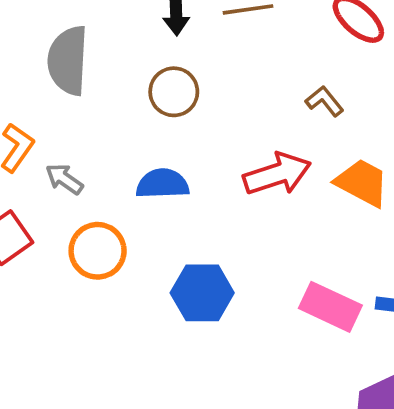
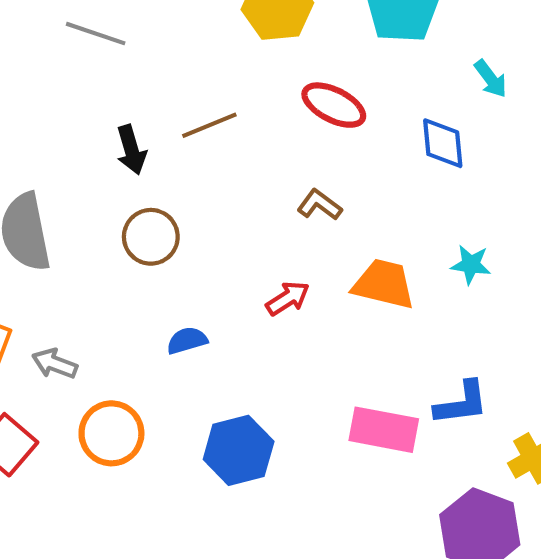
red arrow: (277, 174) -> (288, 298), size x0.6
blue semicircle: (163, 184) -> (187, 340), moved, size x0.7

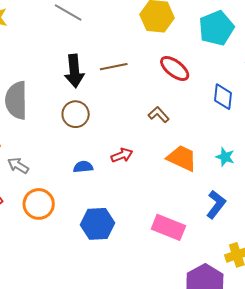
black arrow: (131, 150) -> (74, 71), size x1.4
red arrow: (288, 298) -> (122, 155), moved
blue L-shape: (461, 403) -> (216, 204), moved, turned -56

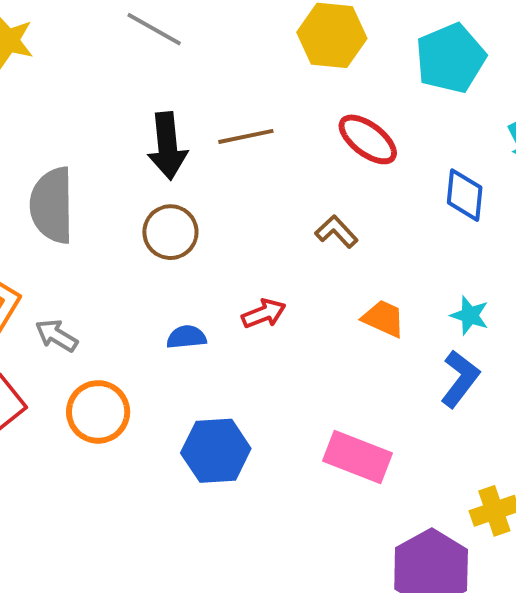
orange trapezoid: (182, 158) -> (383, 318), size x0.7
blue L-shape: (216, 204) -> (460, 379), moved

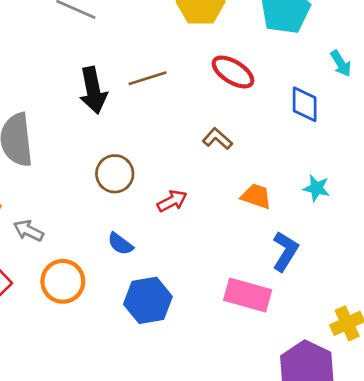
brown circle: (170, 232) -> (115, 174), moved
blue semicircle: (186, 337) -> (120, 244), moved, turned -132
blue L-shape: (460, 379) -> (285, 251), moved

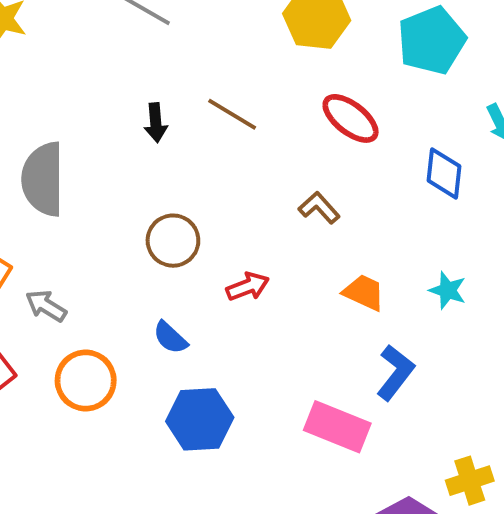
brown line: (147, 78) -> (232, 114), turned 42
black arrow: (93, 90) -> (156, 123), size x0.6

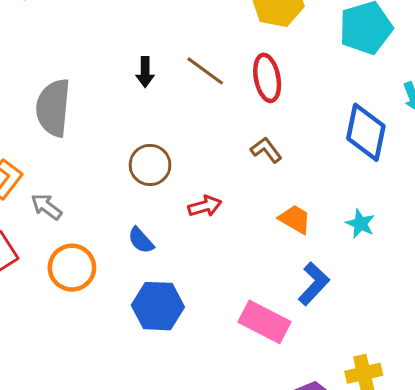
red ellipse: (351, 118) -> (267, 78), moved, turned 36
blue diamond: (444, 173) -> (366, 132), size x1.4

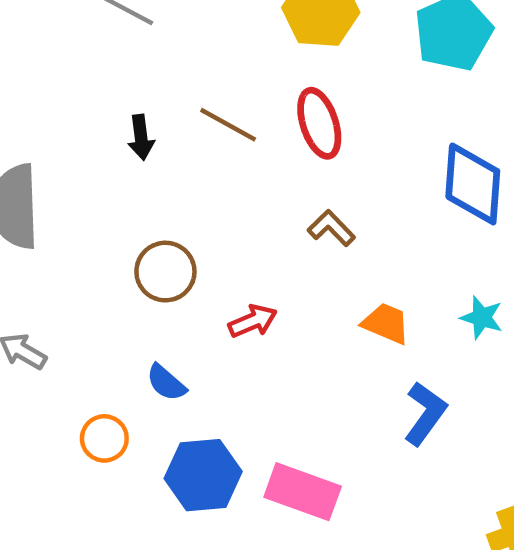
orange circle: (72, 268) -> (104, 438), moved, size x0.7
pink rectangle: (264, 322) -> (303, 492), moved

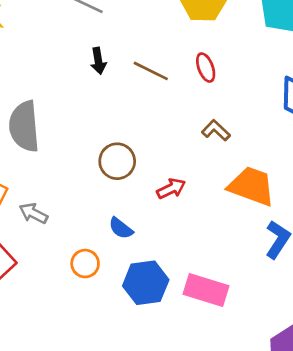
red ellipse: (319, 123) -> (206, 68), size x0.7
black arrow: (141, 137) -> (98, 61), moved
orange trapezoid: (386, 323) -> (252, 186), size x1.6

